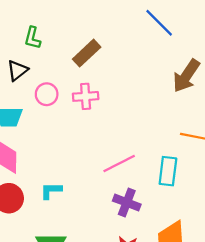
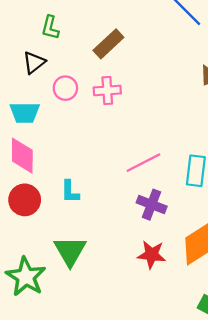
cyan L-shape: (51, 191) -> (70, 192), turned -90

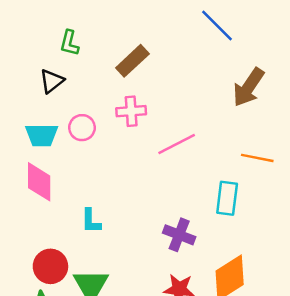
pink circle: (65, 88) -> (82, 128), moved
pink line: (143, 163) -> (177, 144), moved
red circle: (25, 200) -> (50, 266), moved

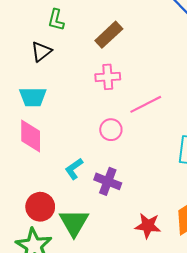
pink circle: (82, 128) -> (111, 130), moved
cyan L-shape: (91, 221) -> (74, 169), turned 55
purple cross: (179, 235) -> (108, 181), moved

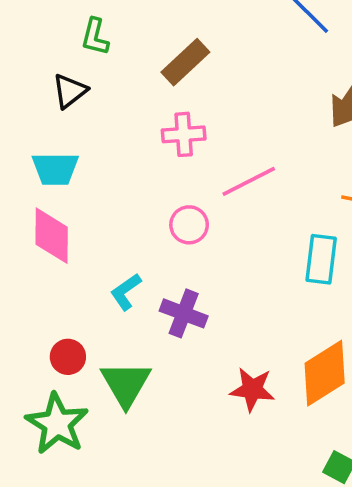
red circle: (40, 207) -> (68, 357), size x0.7

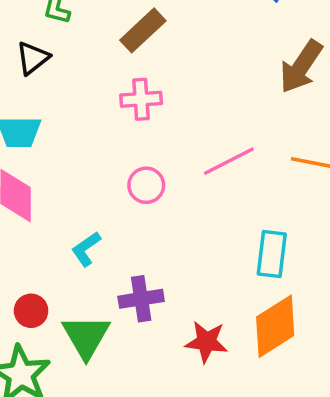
pink line: (249, 181) -> (229, 161), moved
cyan rectangle: (321, 259) -> (272, 254), moved
purple cross: (184, 313) -> (141, 299), moved, turned -30

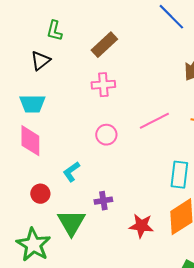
purple cross: (141, 299) -> (103, 201), size x0.7
red circle: (31, 311) -> (40, 194), moved

